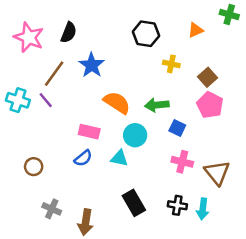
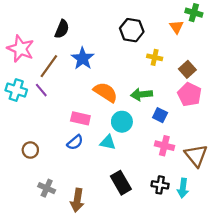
green cross: (229, 14) -> (194, 13), moved
orange triangle: (195, 30) -> (176, 27), turned -40
pink star: (29, 37) -> (21, 49), moved

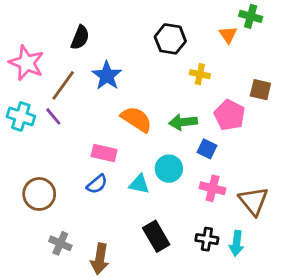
brown square: (187, 69) -> (260, 90), moved, turned -35
pink pentagon: (189, 94) -> (229, 115), moved
cyan circle: (122, 122) -> (169, 169), moved
brown circle: (30, 150) -> (39, 194), size x1.5

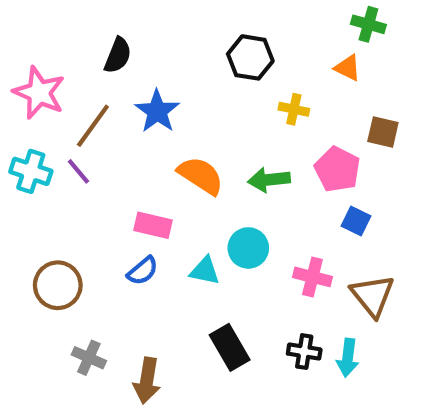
orange triangle: (228, 35) -> (348, 68), moved, turned -30
blue square: (207, 149) -> (356, 221), moved

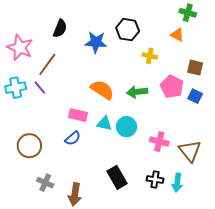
blue star: (157, 111) -> (96, 42), moved, turned -30
cyan cross: (31, 171) -> (16, 88), turned -30
blue square: (356, 221) -> (195, 96), moved
cyan triangle: (205, 271) -> (104, 124), moved

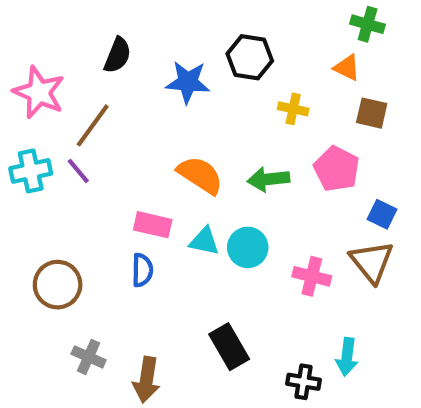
brown square: (195, 68) -> (372, 113), moved
blue square: (195, 96) -> (382, 214), moved
blue semicircle: (73, 138) -> (142, 270), turned -49
brown triangle: (190, 151) -> (372, 262), moved
black cross: (155, 179) -> (304, 382), moved

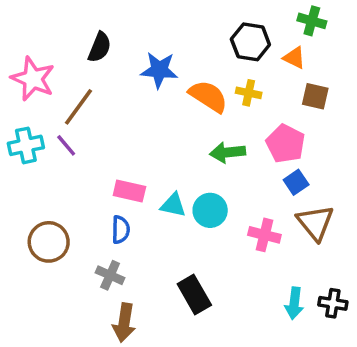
black hexagon: (250, 57) -> (250, 42), moved
orange semicircle: (200, 175) -> (208, 96), moved
blue square: (382, 214) -> (296, 182), moved, turned 30
gray cross: (89, 357) -> (110, 275), moved
black cross: (304, 382) -> (333, 303), moved

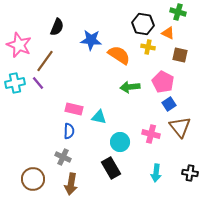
yellow cross: (249, 93) -> (148, 47), moved
cyan circle: (210, 210) -> (120, 142), moved
brown circle: (49, 242) -> (33, 179), moved
cyan arrow: (294, 303) -> (156, 173), moved

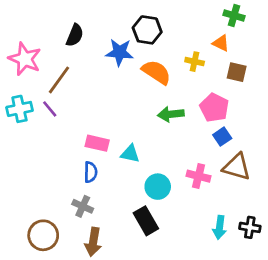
black hexagon: (143, 24) -> (147, 30), moved
brown triangle: (180, 127) -> (237, 167), turned -35
cyan arrow: (156, 173) -> (220, 227), moved

